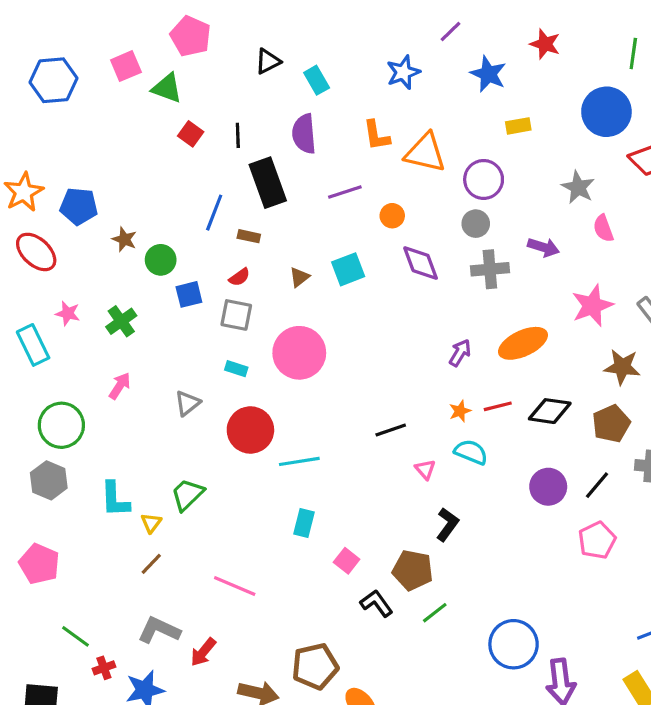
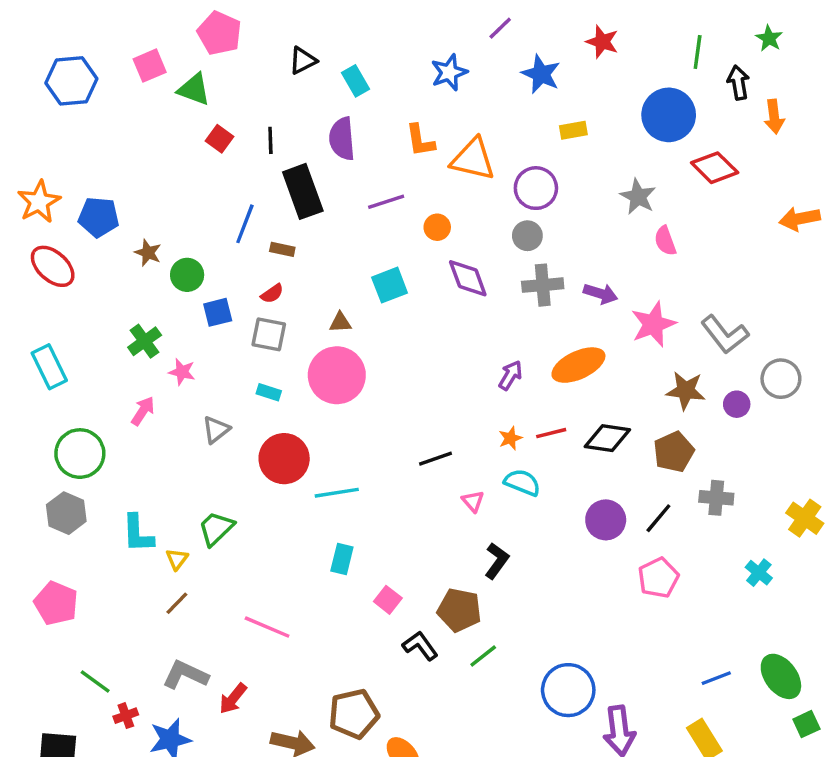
purple arrow: (543, 247) -> (601, 294), moved
brown triangle: (299, 277) -> (340, 323), moved, turned 35
pink star: (68, 313) -> (182, 372), moved

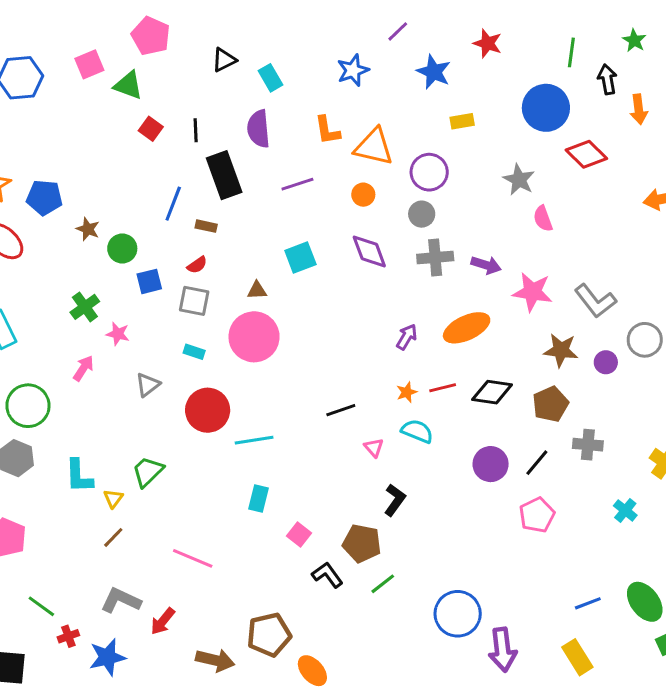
orange circle: (437, 227) -> (363, 195), moved
pink star: (653, 324) -> (532, 292), turned 30

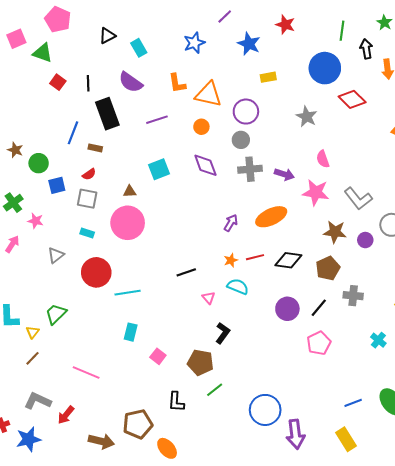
purple semicircle: (259, 129) -> (131, 82), turned -50
pink semicircle: (543, 219) -> (323, 159), moved
black L-shape: (327, 575) -> (176, 402), moved, turned -140

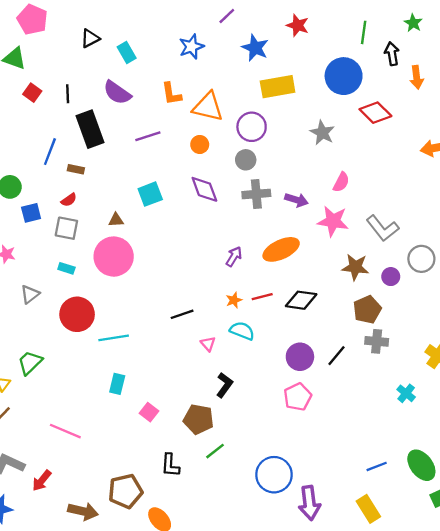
yellow rectangle: (268, 77) -> (278, 87), size x1.8
pink semicircle: (323, 159) -> (341, 182), turned -132
brown pentagon: (328, 268) -> (367, 310), moved
pink pentagon: (319, 343) -> (298, 397), moved

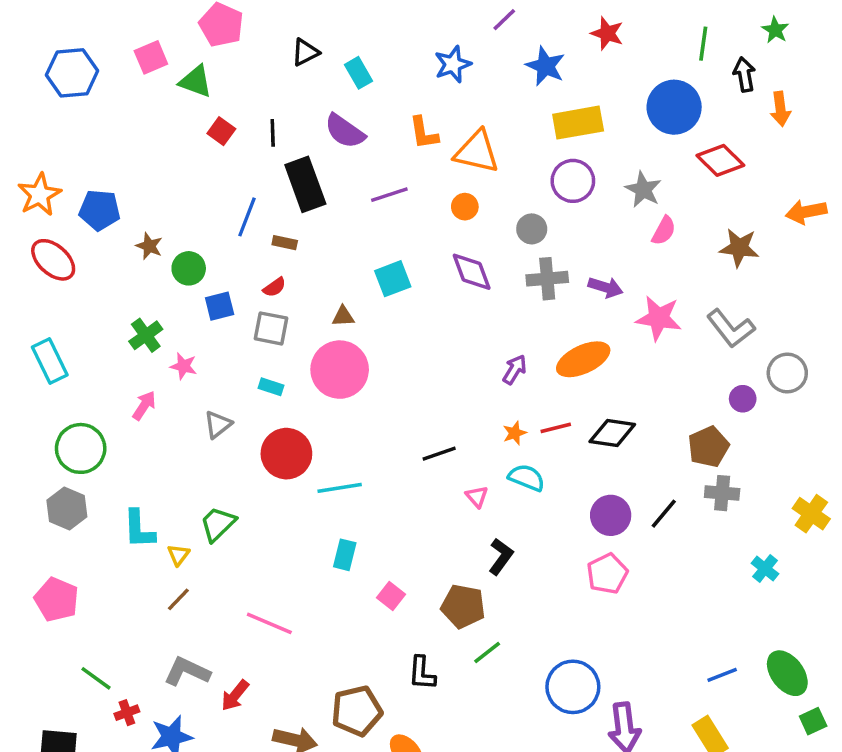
purple circle: (252, 127) -> (573, 181), moved
pink semicircle: (341, 182) -> (664, 231), moved
brown star: (355, 267) -> (739, 248), moved

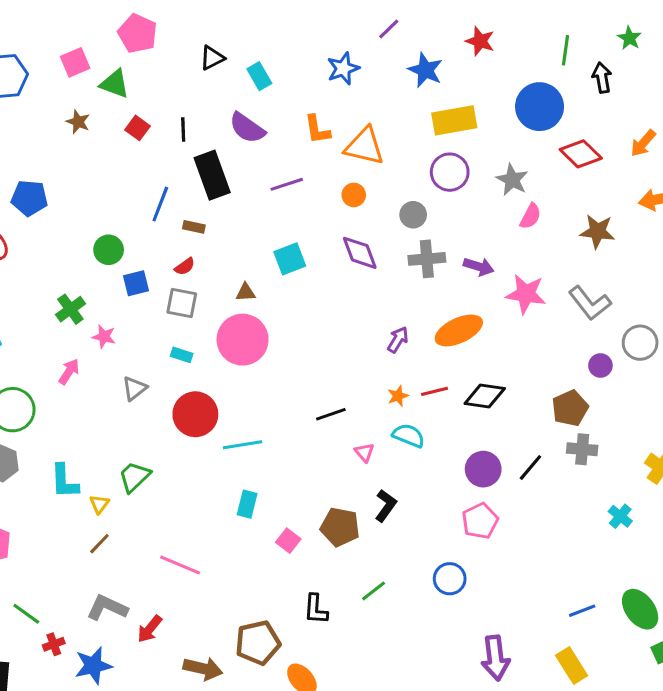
orange arrow: (780, 109) -> (643, 143), moved, turned 48
brown star: (149, 246) -> (78, 122), moved
brown pentagon: (463, 606) -> (340, 527), moved
blue circle: (573, 687) -> (450, 579), moved, size x0.7

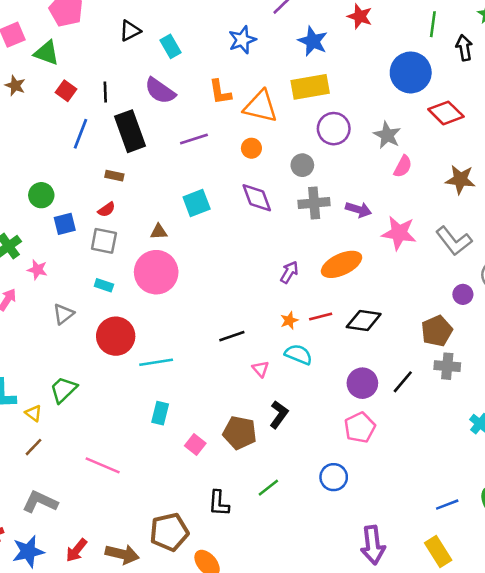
yellow rectangle: (454, 120) -> (310, 87), moved
blue line: (160, 204) -> (80, 134), moved
yellow triangle: (99, 504) -> (33, 413), turned -30
red arrow: (150, 629) -> (77, 550), moved

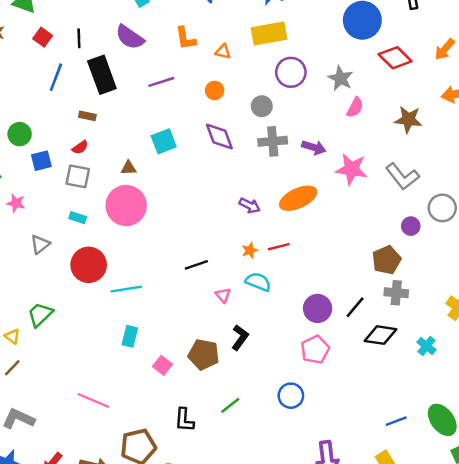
orange triangle: (261, 106) -> (223, 52), size x0.5
purple arrow: (289, 272) -> (250, 206), turned 85
black diamond: (364, 320) -> (380, 335), moved
pink line: (103, 465) -> (93, 401), moved

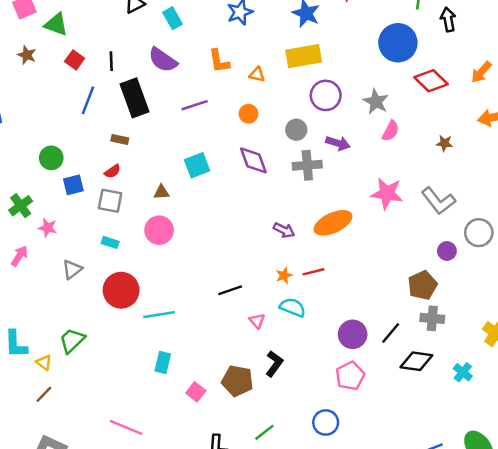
brown star: (408, 120) -> (444, 143), size x0.6
purple arrow: (314, 147) -> (338, 143), moved
pink circle: (126, 206) -> (159, 230), size x0.7

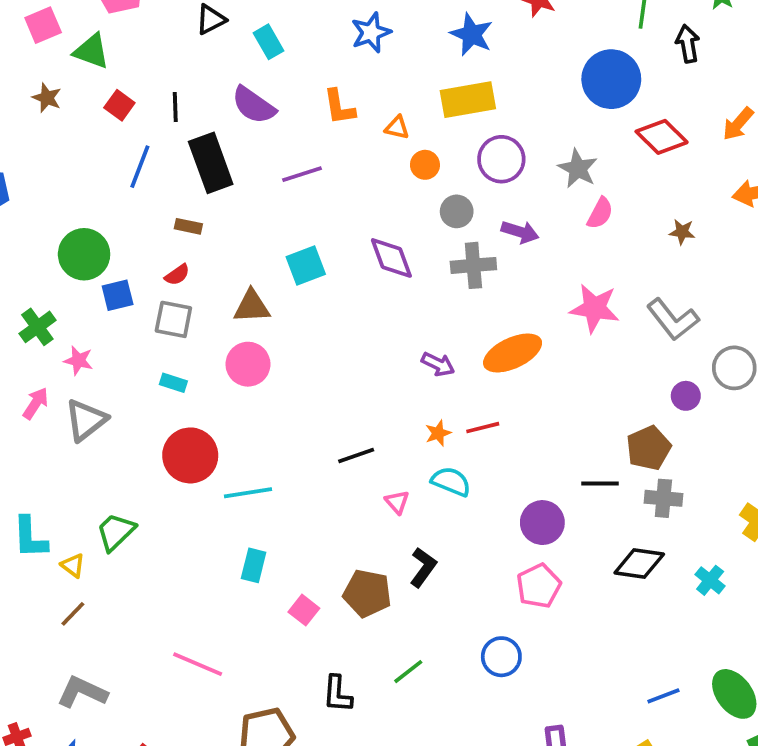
orange circle: (248, 114) -> (425, 165), moved
green circle: (51, 158) -> (84, 254), size x1.4
brown triangle: (162, 192) -> (252, 306), size x1.5
gray triangle: (72, 269) -> (86, 420), moved, size x1.4
black line: (391, 333) -> (600, 483), moved, turned 50

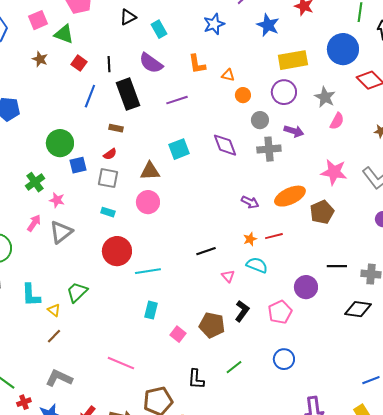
yellow rectangle: (468, 100) -> (293, 60), moved
brown pentagon: (649, 448) -> (322, 212), moved
pink pentagon: (539, 586) -> (280, 312), moved

